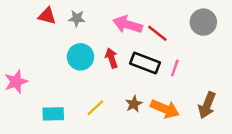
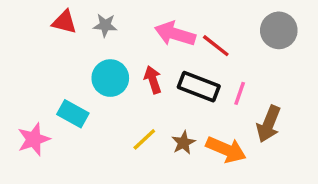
pink star: (16, 82) -> (34, 139), moved
brown arrow: (207, 105) -> (269, 124), moved
yellow line: (95, 108) -> (144, 139), moved
cyan rectangle: (53, 114) -> (73, 114), moved, turned 30

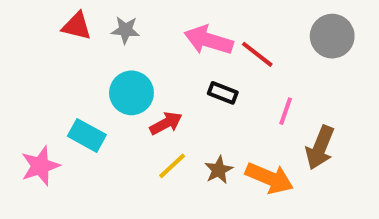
red arrow: (153, 80) -> (166, 123), moved, turned 80
black rectangle: (199, 87) -> (223, 93), moved, size x0.6

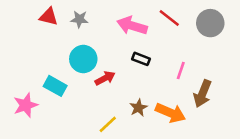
red line: (257, 54) -> (169, 18), moved
yellow line: (172, 166) -> (108, 124), moved

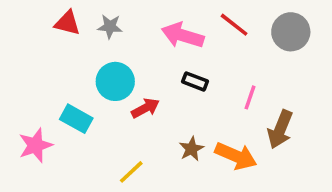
yellow line: (108, 124) -> (131, 172), moved

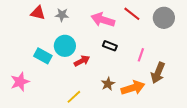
cyan rectangle: (76, 119) -> (43, 56), moved
orange arrow: (236, 156) -> (133, 88), turned -40

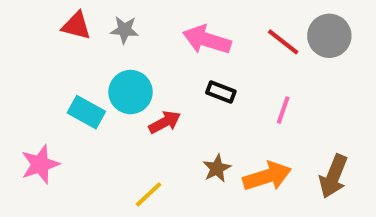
red line: (132, 14) -> (283, 42), moved
brown arrow: (158, 73) -> (333, 176), moved

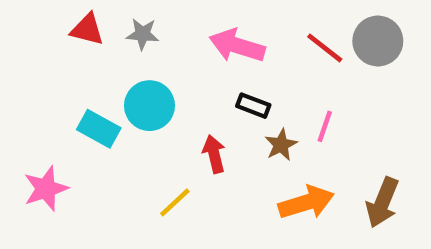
red arrow: (165, 122) -> (214, 154), moved, turned -76
brown star: (217, 168) -> (281, 145), moved
yellow line: (149, 194) -> (175, 202), moved

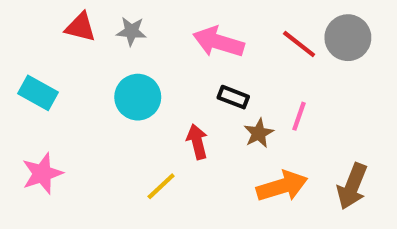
cyan rectangle: (99, 129) -> (38, 93), moved

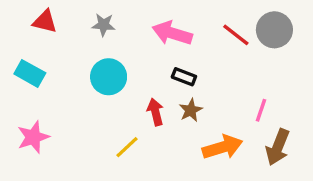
red triangle: (80, 27) -> (45, 21), moved
pink line: (299, 116) -> (261, 110), moved
brown star: (259, 133) -> (191, 110), moved

